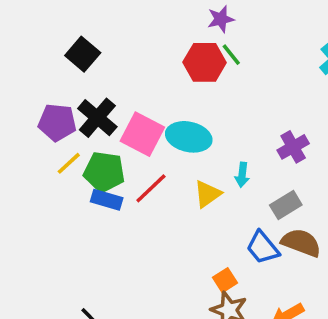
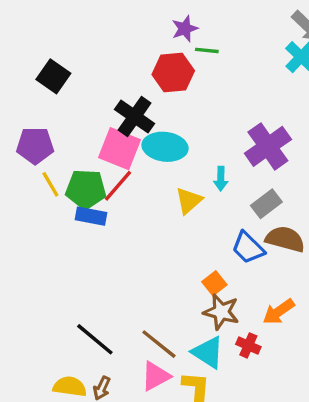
green line: (231, 55) -> (207, 50), moved, turned -40
black cross: (97, 118) -> (135, 117), moved
purple cross: (293, 147) -> (268, 146), size x1.5
yellow line: (69, 163) -> (50, 184), turned -72
red line: (151, 188) -> (118, 186), moved

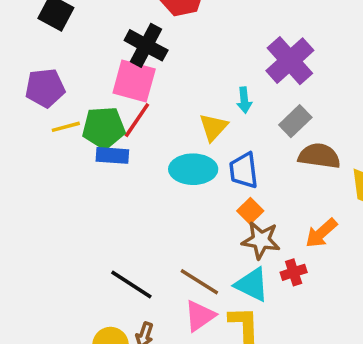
cyan ellipse: (165, 147) -> (193, 169), moved
yellow line: (50, 184) -> (66, 127), turned -68
blue trapezoid: (248, 248) -> (244, 170), moved, turned 45
red cross: (248, 345) -> (294, 272), turned -35

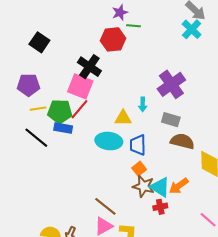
gray rectangle: (295, 121) -> (171, 120), turned 54
yellow triangle: (213, 127) -> (123, 118), turned 42
black line: (131, 284) -> (36, 138), moved
cyan triangle: (252, 284) -> (160, 187), moved

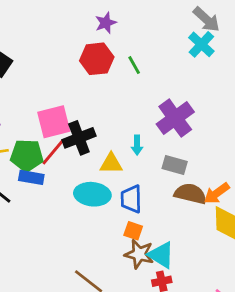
green line: (134, 26) -> (134, 65), moved, turned 56
black cross: (89, 67) -> (79, 138), moved, turned 35
pink square: (80, 86) -> (54, 122), turned -35
orange square: (139, 169) -> (133, 231), turned -32
orange arrow: (179, 186) -> (217, 193), moved

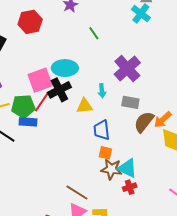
red hexagon: (97, 59) -> (30, 22), moved
cyan ellipse: (92, 194) -> (65, 68), moved
brown semicircle: (190, 194) -> (144, 122), turned -60

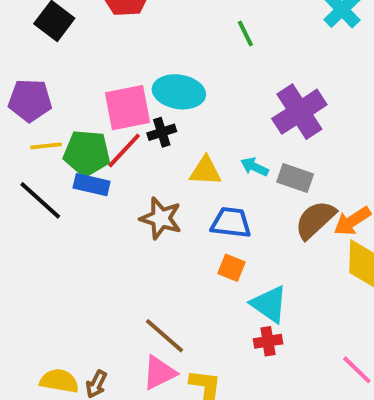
black cross: (59, 90) -> (162, 132), size x0.6
cyan arrow: (102, 91) -> (254, 167), moved, turned 112
blue trapezoid: (102, 130) -> (231, 223), turned 95
brown star: (111, 169) -> (161, 218), moved

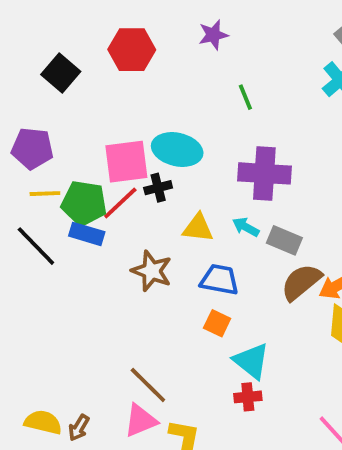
purple cross: (299, 112) -> (264, 173), moved, turned 33

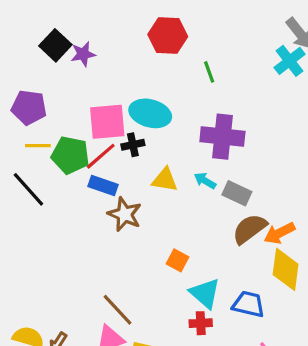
purple star: (213, 35) -> (83, 54), moved
red hexagon: (132, 50) -> (168, 36), moved
blue rectangle: (87, 234) -> (103, 185), moved
blue trapezoid: (219, 280) -> (248, 304), moved

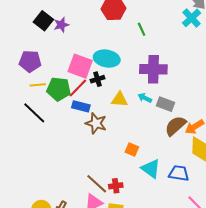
pink square: (107, 122) -> (80, 66), turned 30
red cross: (201, 323) -> (116, 186), moved

